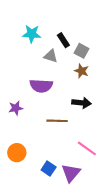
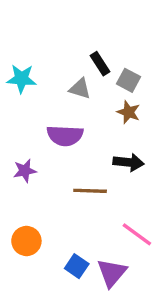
cyan star: (32, 34) -> (21, 79), moved

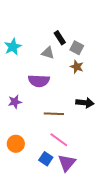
cyan star: (21, 79) -> (13, 47), turned -30
black arrow: (129, 162) -> (85, 103), moved
pink line: (137, 234) -> (59, 140), moved

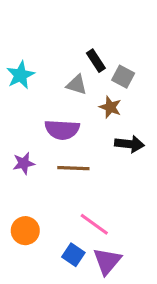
brown star: (77, 67) -> (110, 107), moved
black arrow: (85, 103) -> (130, 144), moved
brown line: (54, 114) -> (73, 168), moved

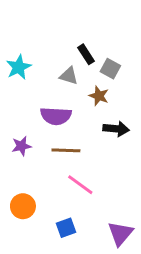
pink line: (94, 224) -> (80, 185), moved
blue square: (73, 255) -> (66, 228), turned 36
purple triangle: (107, 261) -> (120, 233), moved

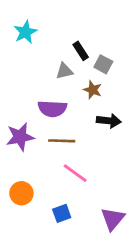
cyan star: (19, 67) -> (25, 32), moved
gray triangle: (69, 76) -> (64, 71), turned -30
purple star: (21, 146) -> (20, 137), size x1.5

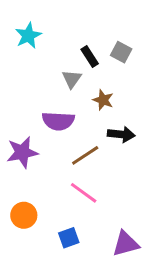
gray square: (103, 64) -> (121, 52), moved
gray triangle: (64, 71) -> (72, 79), turned -42
brown line: (62, 141) -> (85, 155), moved, turned -35
purple triangle: (113, 219) -> (126, 244), turned 35

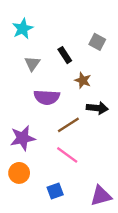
black rectangle: (90, 57) -> (65, 55), moved
gray triangle: (72, 79) -> (32, 64), moved
purple star: (22, 152) -> (23, 138), moved

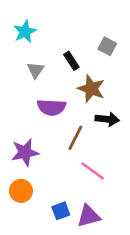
brown star: (83, 80) -> (91, 89), size x1.5
brown line: (68, 125) -> (75, 138), turned -30
pink line: (67, 155) -> (93, 171), moved
purple triangle: (101, 196) -> (89, 216), moved

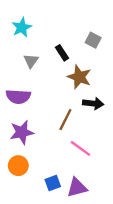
purple semicircle: (51, 107) -> (18, 97), moved

